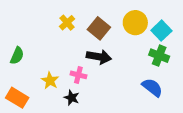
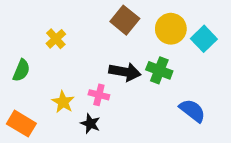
yellow cross: (67, 23) -> (56, 39), moved
brown square: (99, 28) -> (125, 20), moved
green cross: (159, 56) -> (159, 70), moved

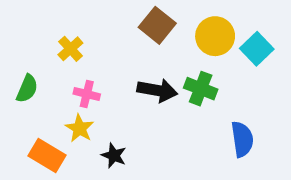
pink cross: (99, 95) -> (87, 94), moved
blue semicircle: (192, 111) -> (242, 139), turned 44
orange rectangle: (21, 124) -> (47, 155), moved

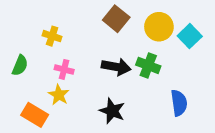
yellow cross: (70, 49) -> (52, 36), turned -30
black star: (114, 155) -> (112, 111), moved, size x1.4

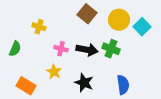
pink cross: (64, 69) -> (61, 49), moved
yellow star: (59, 95) -> (54, 72), moved
blue semicircle: (179, 103) -> (123, 85), moved

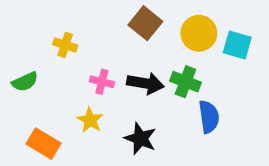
cyan square: (142, 27) -> (237, 45), turned -30
green semicircle: (15, 49) -> (25, 82), turned 42
blue semicircle: (123, 85) -> (209, 117), moved

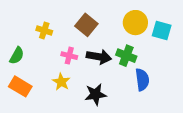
brown square: (145, 23) -> (86, 25), moved
green semicircle: (25, 82) -> (17, 56), turned -36
black star: (140, 139) -> (95, 94), turned -30
orange rectangle: (43, 144) -> (20, 86), moved

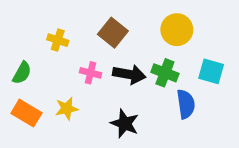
cyan square: (162, 31) -> (211, 71), moved
yellow star: (61, 82) -> (67, 109), moved, turned 30
black star: (95, 94) -> (125, 123), turned 30

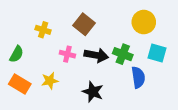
yellow circle: (177, 30) -> (144, 22), moved

